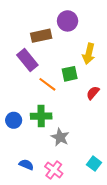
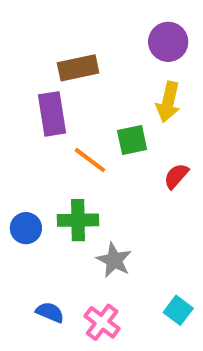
purple circle: (68, 21) -> (168, 42), moved
purple rectangle: (27, 60) -> (52, 114), turned 30

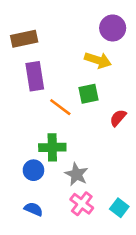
brown rectangle: (78, 68) -> (24, 39), moved
yellow arrow: (168, 102) -> (98, 60), moved, turned -85
blue circle: (26, 228) -> (33, 170), moved
pink cross: (102, 322) -> (82, 204), moved

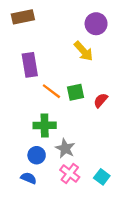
brown rectangle: (24, 39) -> (23, 17), moved
yellow arrow: (98, 60) -> (83, 51), turned 30
green square: (88, 94) -> (75, 92), moved
blue circle: (33, 170) -> (37, 155), moved

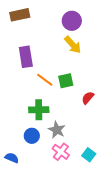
purple circle: (96, 24) -> (72, 21), moved
red semicircle: (101, 100) -> (88, 98), moved
blue semicircle: (29, 178) -> (12, 158), moved

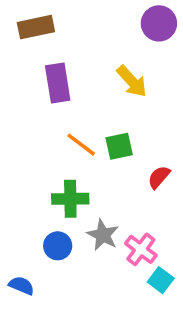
purple circle: (72, 21) -> (159, 23), moved
purple rectangle: (26, 57) -> (58, 83), moved
pink cross: (61, 152) -> (141, 249), moved

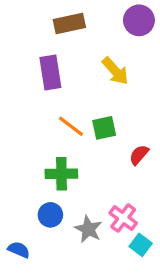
brown rectangle: (36, 27) -> (69, 23), moved
gray star: (103, 235) -> (88, 229), moved

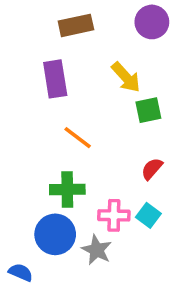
green square: (104, 128) -> (148, 110), moved
blue circle: (50, 215) -> (55, 234), size x1.5
pink cross: (123, 218) -> (114, 215), moved, turned -36
cyan square: (141, 245) -> (148, 215), moved

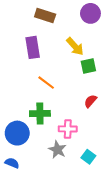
brown rectangle: (76, 25) -> (45, 15), turned 30
cyan square: (148, 215) -> (88, 157), moved
blue circle: (55, 234) -> (17, 133), moved

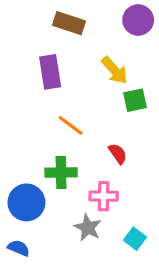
red semicircle: (90, 101) -> (118, 154), moved, turned 104

